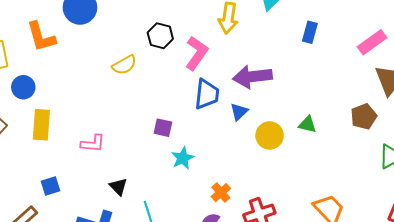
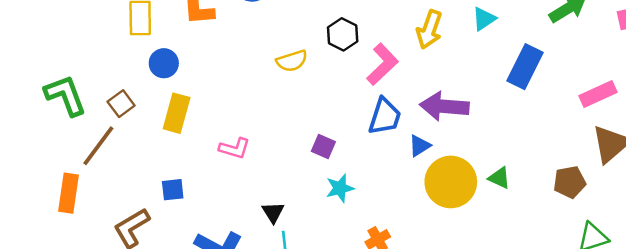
blue rectangle: (310, 32) -> (525, 67), size x1.6
yellow circle: (270, 135) -> (451, 182), size x1.5
black triangle: (118, 187) -> (273, 212), moved

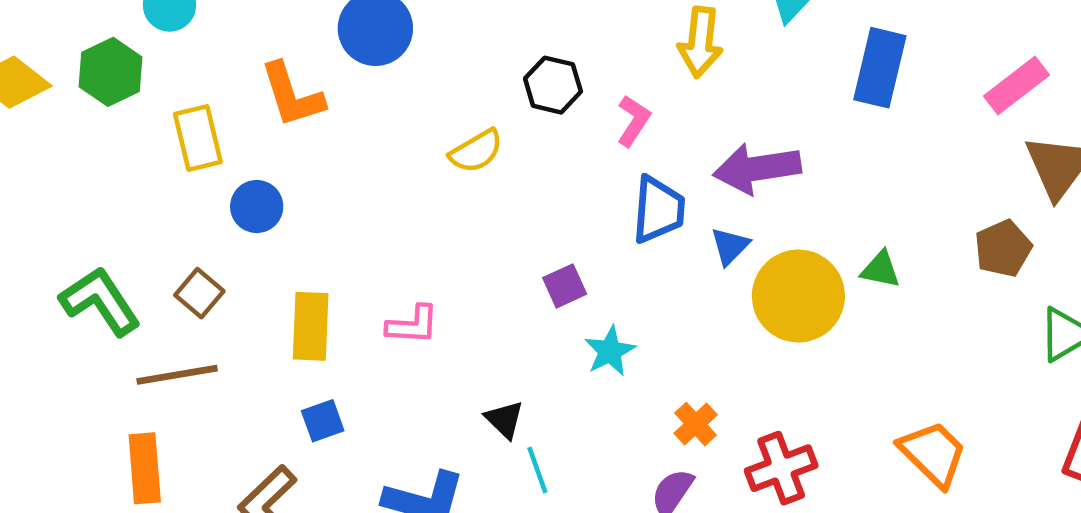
pink L-shape: (382, 64) -> (633, 121), size x0.7
yellow rectangle: (177, 113) -> (311, 326), moved
brown line: (98, 146) -> (177, 375), turned 57
purple square: (323, 146) -> (565, 286), turned -35

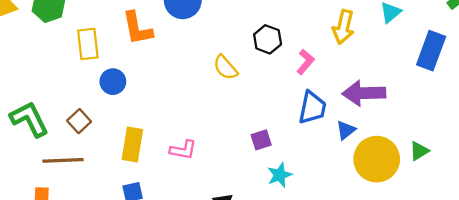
yellow semicircle: (476, 151) -> (225, 67), turned 72
green triangle: (881, 269) -> (419, 151), turned -50

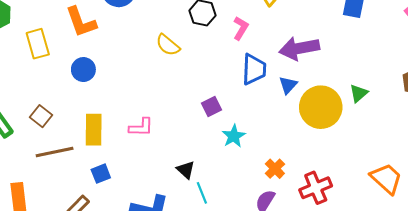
blue circle: (113, 82) -> (83, 70), moved
brown line: (63, 160) -> (55, 152), moved

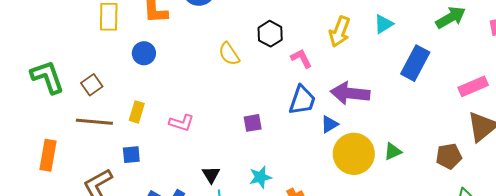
pink L-shape: (241, 28) -> (301, 58), turned -75
yellow rectangle: (94, 130) -> (137, 112), size x0.7
cyan star: (234, 136) -> (260, 177), moved

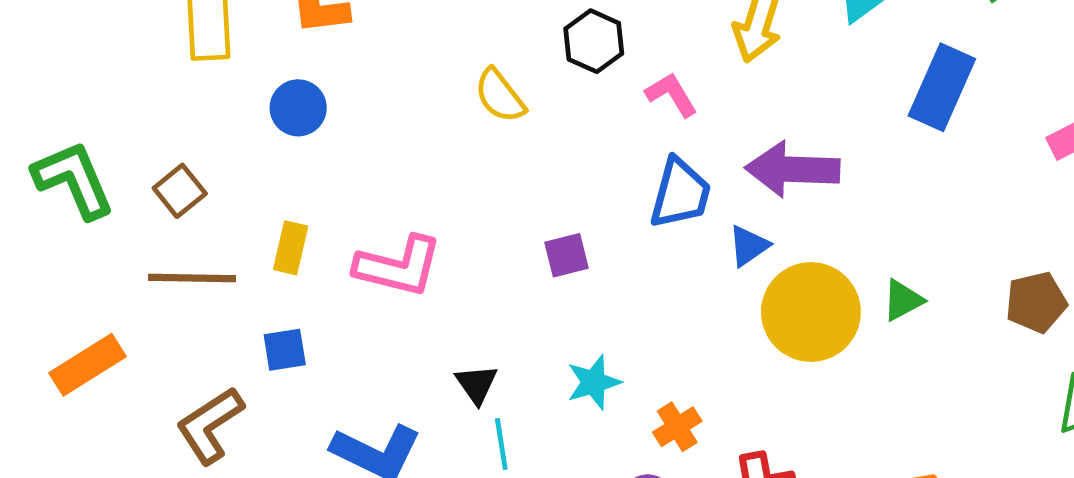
pink L-shape: (182, 123) -> (398, 266), size x1.5
orange rectangle: (48, 155) -> (88, 365), turned 52

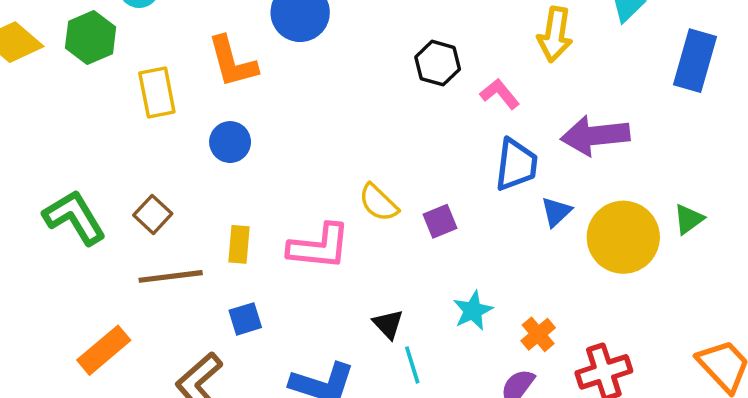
yellow semicircle: (500, 96) -> (378, 203), moved
blue triangle: (749, 246) -> (556, 212), moved

